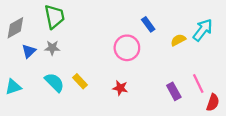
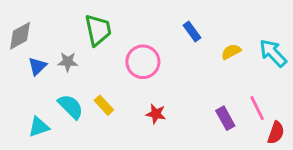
green trapezoid: (54, 17) -> (98, 30), moved
cyan arrow: (203, 30) -> (273, 53), moved, turned -80
pink circle: (127, 48) -> (143, 62), moved
cyan triangle: (13, 87) -> (39, 127), moved

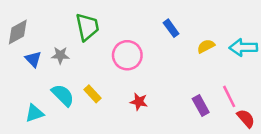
cyan arrow: (273, 53) -> (243, 48), turned -48
blue triangle: (37, 66) -> (33, 59), turned -30
red semicircle: (276, 133) -> (246, 118), turned -60

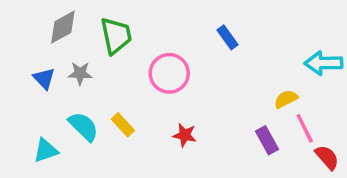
gray diamond: (18, 32) -> (63, 27), moved
yellow semicircle: (206, 46) -> (286, 99), moved

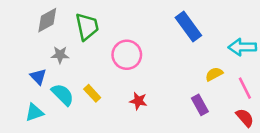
blue rectangle: (228, 37) -> (188, 27), moved, size x1.6
blue triangle: (44, 78) -> (38, 77), moved
pink line: (305, 128) -> (245, 88), moved

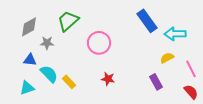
gray diamond: (47, 20) -> (29, 27), moved
green trapezoid: (87, 27) -> (68, 21), turned -120
cyan arrow: (242, 47) -> (175, 34), moved
blue triangle: (38, 77) -> (30, 60), turned -40
yellow rectangle: (92, 93) -> (69, 82), moved

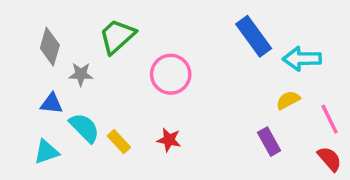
gray diamond: (29, 27) -> (50, 47), turned -45
red star: (108, 79) -> (169, 140), moved

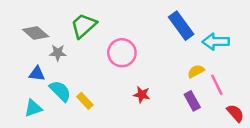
gray diamond: (50, 47) -> (36, 33), turned -65
yellow semicircle: (288, 100) -> (196, 71), moved
pink line: (330, 119) -> (217, 85), moved
red star: (169, 140) -> (142, 95), moved

